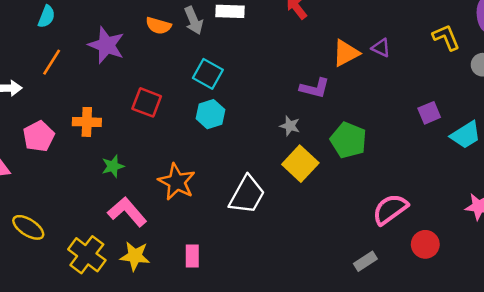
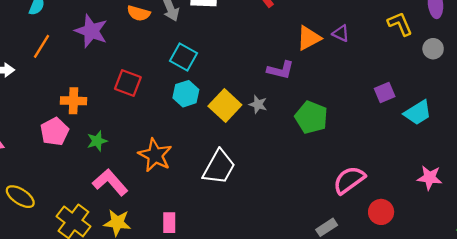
pink pentagon: (39, 136) -> (55, 132), moved
yellow square: (300, 164) -> (225, 105), moved

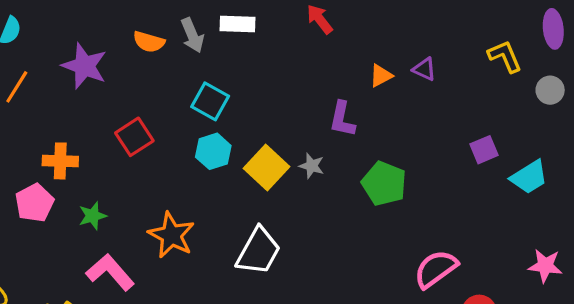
orange triangle: (309, 38) -> (381, 76), size x0.7
purple L-shape: (280, 70) -> (342, 119), turned 88
red square: (128, 83) -> (134, 137), turned 36

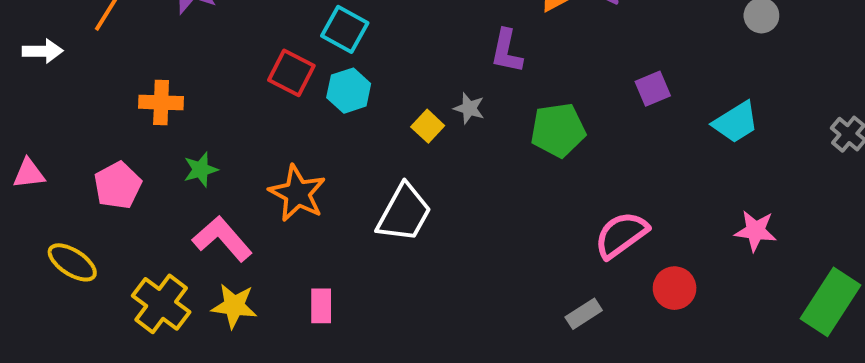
red square: (134, 137) -> (291, 73), moved, turned -30
purple square: (484, 150) -> (653, 89), moved
yellow square: (266, 167) -> (428, 126), moved, size x0.6
green pentagon: (384, 184) -> (558, 130), turned -30
pink pentagon: (34, 203) -> (118, 185), moved

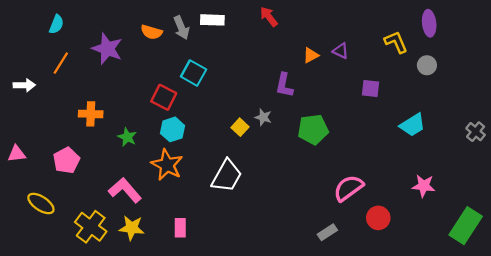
purple square: (653, 89) -> (371, 88), moved, turned 30
cyan hexagon: (349, 91) -> (173, 129), moved
green star: (201, 170) -> (127, 137), moved, turned -30

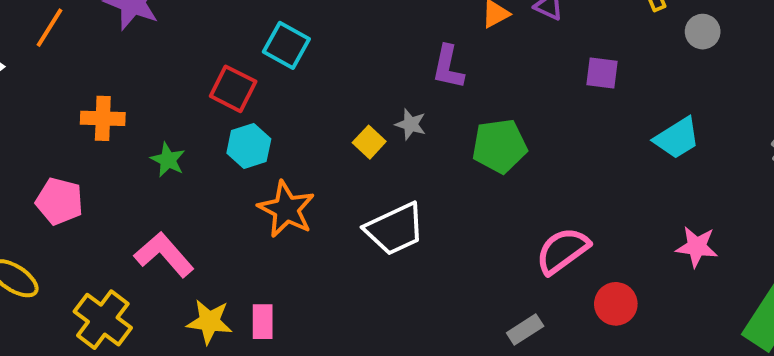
pink pentagon: (66, 160) -> (59, 201), turned -30
orange star: (167, 165) -> (286, 209), moved
white trapezoid: (227, 176) -> (395, 229), moved, turned 36
yellow star: (132, 228) -> (209, 322), moved

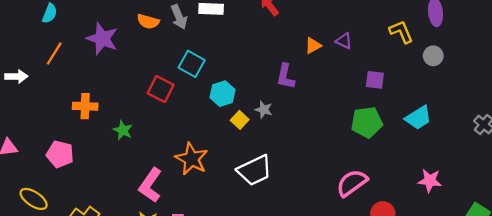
cyan hexagon: (249, 146) -> (223, 94), moved
green pentagon: (499, 146) -> (367, 122), moved
pink L-shape: (164, 255) -> (150, 185), moved, turned -104

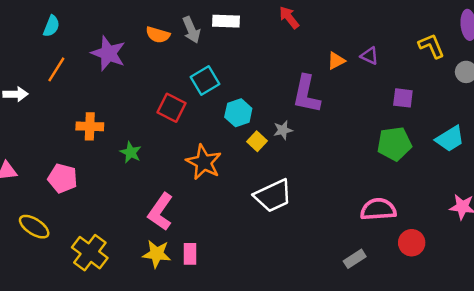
cyan square: (192, 64) -> (205, 81), turned 30
purple L-shape: (285, 76) -> (306, 94), size x1.4
gray star: (264, 110) -> (283, 130), turned -30
orange star: (192, 159) -> (204, 162), moved
pink semicircle: (352, 183) -> (378, 209), turned 32

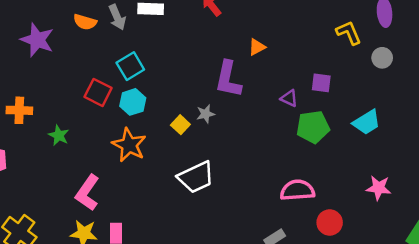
purple triangle: (370, 56) -> (289, 98), moved
cyan hexagon: (238, 113) -> (133, 102), moved

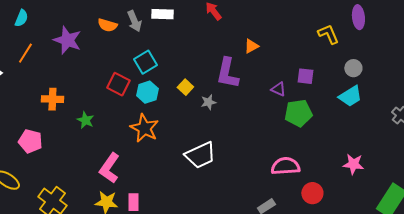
gray circle: (382, 58) -> (353, 68), moved
cyan trapezoid: (367, 122) -> (350, 96), moved
yellow square: (180, 125) -> (185, 87), moved

